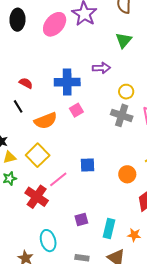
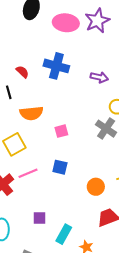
pink ellipse: (55, 24) -> (66, 23), turned 40
blue cross: (67, 82) -> (56, 66), moved
pink square: (76, 110) -> (61, 131), moved

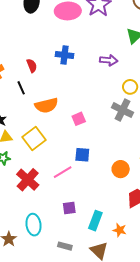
blue cross: (56, 66) -> (65, 55), size x0.7
red semicircle: (22, 72) -> (32, 66), turned 32
pink line: (28, 173) -> (63, 172), moved

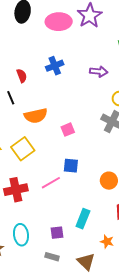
blue cross: (65, 55) -> (55, 66), turned -30
red cross: (28, 180) -> (16, 190), turned 35
purple square: (69, 208) -> (57, 233), moved
cyan rectangle: (95, 221) -> (83, 219), moved

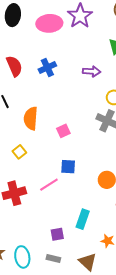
red semicircle: (22, 76) -> (14, 66), moved, size x1.5
orange semicircle: (36, 116) -> (31, 118), turned 110
yellow square: (23, 149) -> (19, 152), size x0.6
cyan ellipse: (21, 235) -> (22, 257), moved

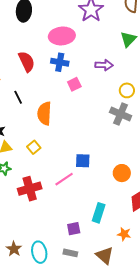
pink ellipse: (49, 23) -> (62, 36), moved
blue cross: (47, 68) -> (60, 62), turned 36
pink square: (63, 131) -> (74, 84), moved

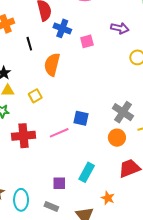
blue cross: (60, 62) -> (62, 28), moved
gray cross: (121, 114) -> (123, 112), moved

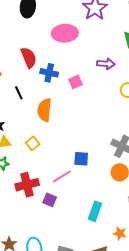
purple square: (59, 183) -> (50, 200), moved, turned 32

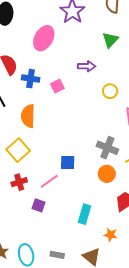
pink ellipse: (65, 33) -> (44, 38), turned -55
yellow square: (33, 143) -> (18, 150), size x1.6
red cross: (27, 185) -> (19, 182), moved, size x0.7

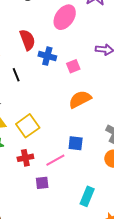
orange semicircle: (28, 116) -> (80, 99), moved, turned 55
purple square: (38, 205) -> (42, 183), turned -32

